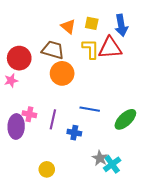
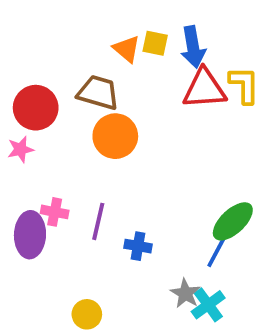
yellow square: (92, 23) -> (155, 43), moved
blue arrow: (121, 25) -> (193, 47), moved
yellow L-shape: (91, 49) -> (244, 85), moved
blue line: (90, 109) -> (218, 250), moved, turned -72

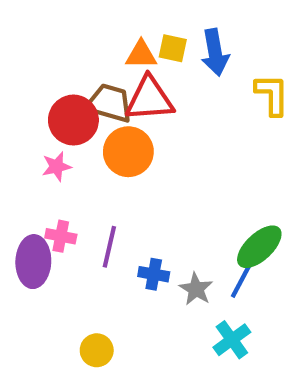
orange triangle: (127, 49) -> (141, 55), turned -40
red triangle: (204, 89) -> (149, 99), moved
red circle: (36, 108) -> (73, 120), moved
pink star: (21, 149) -> (57, 166), moved
gray star: (185, 293) -> (196, 289), moved

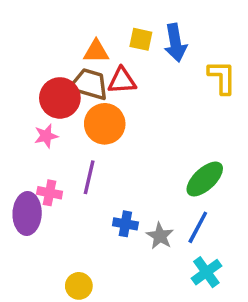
orange triangle: (141, 55) -> (96, 51), moved
red triangle: (149, 99) -> (122, 81), size x0.7
purple line: (109, 247) -> (89, 177), moved
green ellipse: (259, 247) -> (205, 179), moved
cyan cross: (232, 340) -> (206, 272), moved

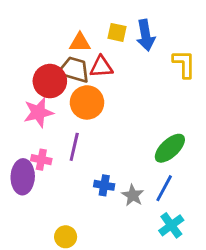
pink star: (46, 136) -> (38, 112), size x1.5

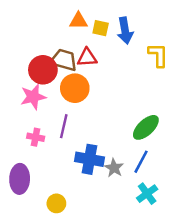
orange triangle: (80, 42) -> (78, 21), moved
purple ellipse: (23, 177) -> (20, 179), moved
blue cross: (104, 185) -> (89, 159), size x1.6

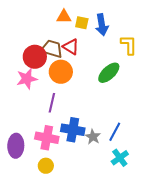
red triangle: (87, 58) -> (71, 47), turned 36
green ellipse: (146, 127) -> (109, 73), moved
pink cross: (36, 137) -> (47, 138), moved, size x1.6

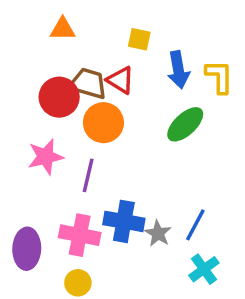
orange triangle: (64, 17) -> (63, 29), moved
blue arrow: (102, 25) -> (178, 70), moved
pink star: (27, 79) -> (46, 157), moved

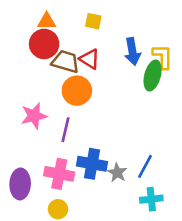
yellow square: (139, 39) -> (93, 21), moved
red circle: (59, 97) -> (44, 44), moved
green ellipse: (185, 124) -> (153, 75), moved, turned -32
cyan cross: (204, 269) -> (151, 199), turned 30

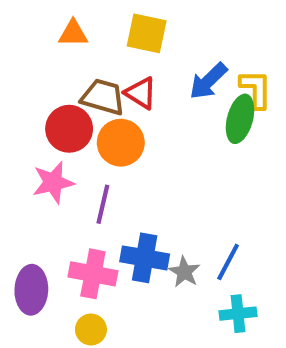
yellow square: (93, 21) -> (147, 33), size x1.5
red circle: (44, 44) -> (69, 129), moved
blue arrow: (132, 52) -> (208, 81), turned 56

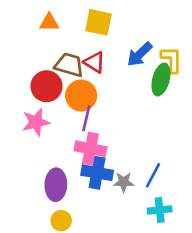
purple line: (103, 204) -> (86, 118), moved
gray star: (184, 272) -> (124, 182), turned -30
pink cross: (93, 274) -> (90, 149), moved
purple ellipse: (31, 290) -> (56, 185), moved

